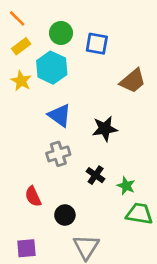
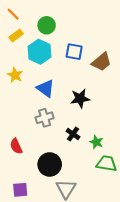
blue square: (97, 44) -> (74, 52), moved
yellow star: (21, 81) -> (15, 75), moved
red semicircle: (33, 196) -> (16, 146), moved
black circle: (65, 215) -> (50, 164), size x1.5

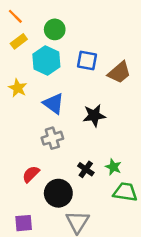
black cross: (73, 134) -> (86, 169), moved
red semicircle: (16, 146) -> (31, 174), moved, turned 70

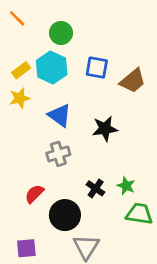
yellow rectangle: (19, 41) -> (21, 70), moved
yellow star: (18, 88) -> (20, 98), turned 30

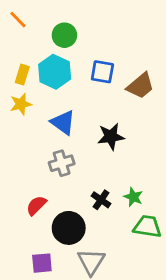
yellow rectangle: (21, 70) -> (22, 75), turned -36
purple square: (26, 248) -> (42, 263), moved

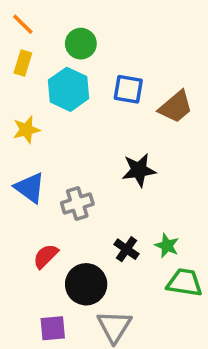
yellow rectangle: (22, 75) -> (23, 63), moved
blue triangle: (63, 122) -> (30, 188), moved

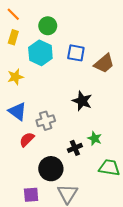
black star: (139, 170) -> (82, 101), turned 30
green star: (167, 246) -> (95, 138), moved
black cross: (126, 249) -> (75, 148), turned 32
red semicircle: (46, 256) -> (27, 139), moved

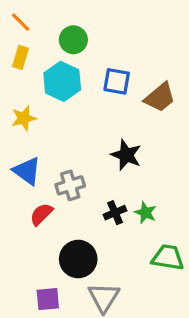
black cross: (75, 148) -> (115, 213), moved

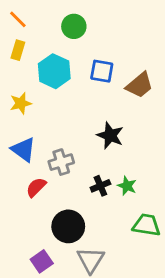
green circle: (73, 40) -> (74, 26), moved
purple square: (48, 299) -> (42, 261), turned -30

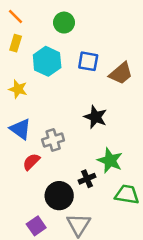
yellow star: (21, 103) -> (18, 89), turned 30
black cross: (100, 186) -> (87, 179), moved
green star: (127, 186) -> (110, 161), size x1.5

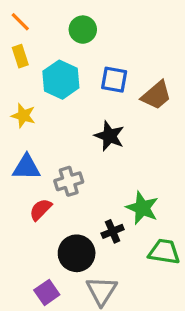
yellow rectangle: (16, 43) -> (20, 56), turned -35
black star: (95, 117) -> (109, 136), moved
blue triangle: (20, 129) -> (26, 167), turned -35

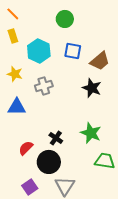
green circle: (83, 30) -> (65, 19), moved
black star: (109, 136) -> (92, 88), moved
gray cross: (69, 181) -> (44, 86), moved
red semicircle: (41, 209) -> (26, 148), moved
black cross: (113, 231) -> (56, 138), moved, turned -32

